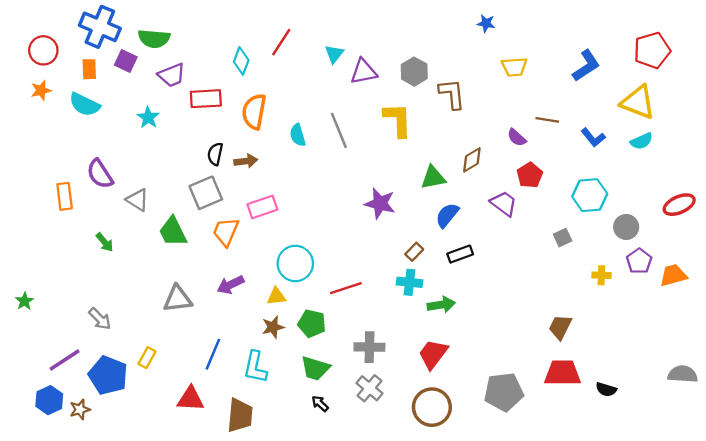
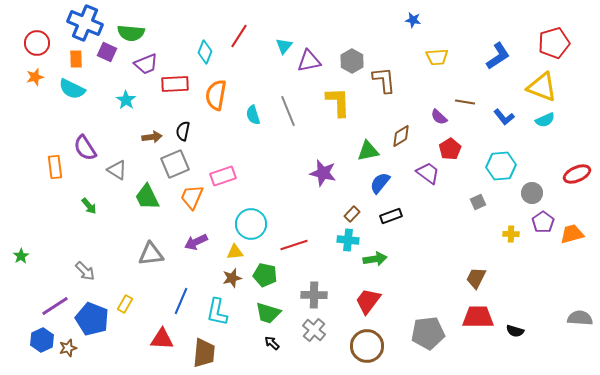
brown arrow: (246, 161) -> (152, 137), moved

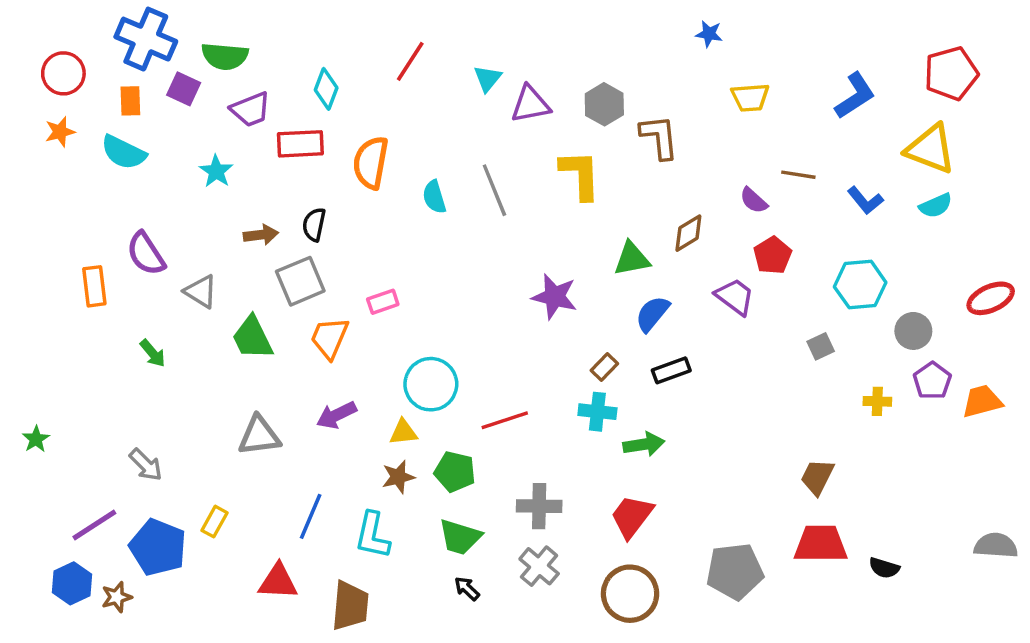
cyan diamond: (205, 52) -> (326, 89), moved
pink rectangle: (223, 176) -> (383, 302), size x0.7

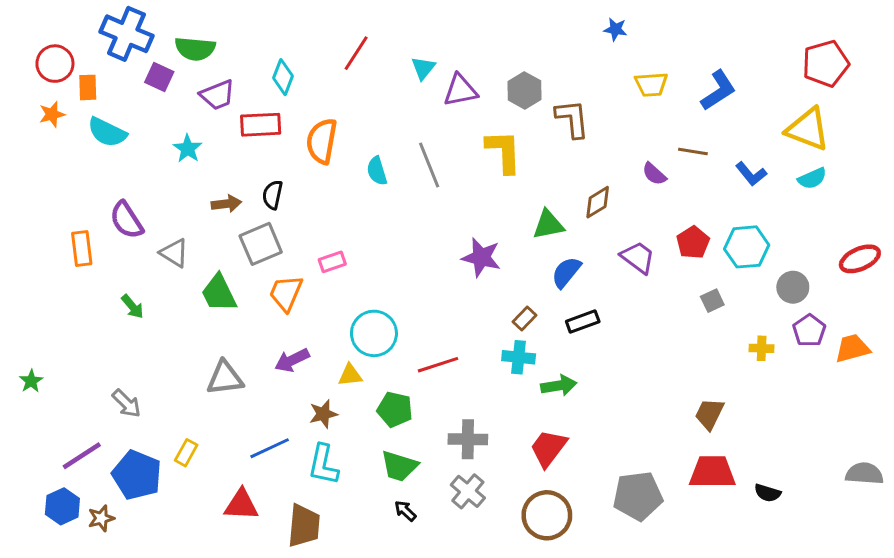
blue L-shape: (855, 96) -> (718, 90), moved
orange rectangle: (130, 101) -> (88, 87), moved
red pentagon: (773, 255) -> (693, 242), moved
brown star: (398, 477) -> (323, 414), moved
blue line: (311, 516) -> (270, 448), turned 42

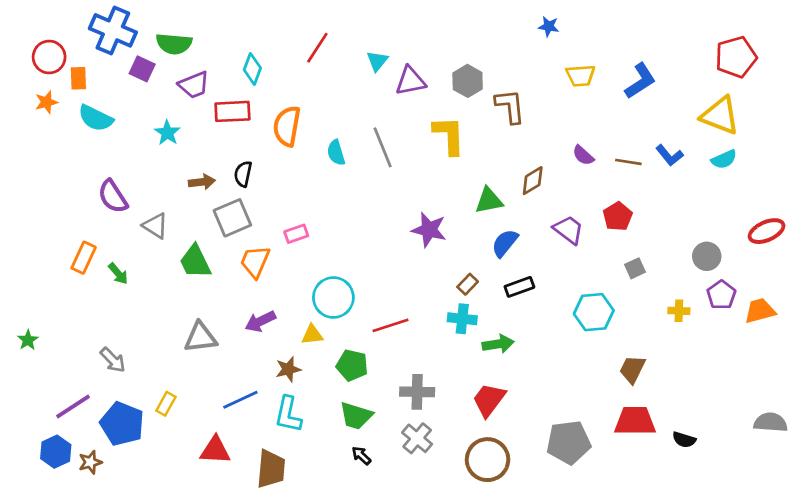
brown line: (693, 152) -> (628, 162), moved
cyan hexagon: (747, 247) -> (594, 312), moved
orange rectangle: (82, 248) -> (84, 258), moved, turned 32

